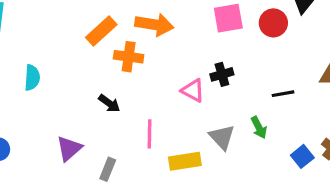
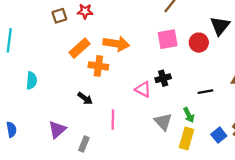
yellow rectangle: (185, 161) -> (187, 138), moved, turned -65

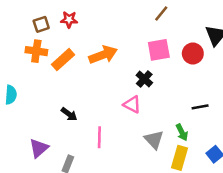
orange arrow: (116, 44) -> (103, 55), turned -30
orange cross: (98, 66) -> (36, 51), moved
black cross: (163, 78) -> (144, 79), moved, turned -32

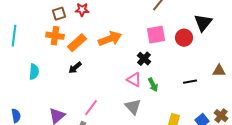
black arrow: (69, 114) -> (75, 68), moved, turned 104
green arrow: (182, 132) -> (153, 85), moved
pink line: (99, 137) -> (91, 108), moved, turned 36
gray triangle: (154, 140) -> (133, 107), moved

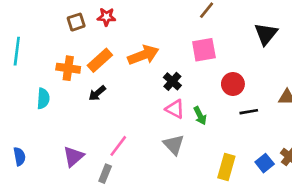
orange cross: (55, 36) -> (68, 68), moved
red circle: (184, 38) -> (233, 84), moved
black cross: (144, 59) -> (172, 81), moved

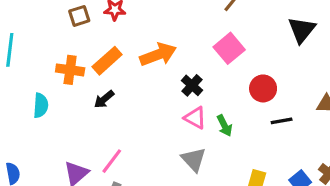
pink square: (204, 50) -> (229, 48), turned -30
pink line: (118, 146) -> (112, 161), moved

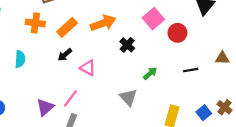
orange cross: (70, 70) -> (35, 23), moved
red circle: (263, 88) -> (177, 33), moved
pink triangle: (195, 118) -> (88, 68), moved
green arrow: (224, 126) -> (150, 73), turned -104

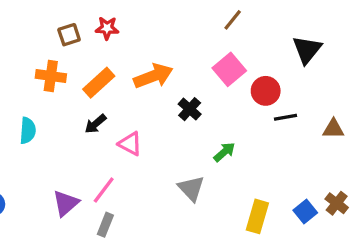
black line: (191, 70) -> (285, 117), moved

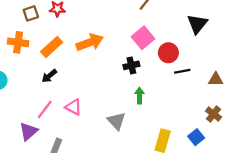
black cross: (190, 109) -> (131, 65), moved, turned 35
pink triangle: (130, 144) -> (74, 107), moved
green arrow: (224, 152) -> (139, 96), turned -49
pink line: (104, 190) -> (45, 109), moved
brown cross: (337, 203) -> (213, 114), moved

